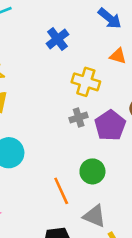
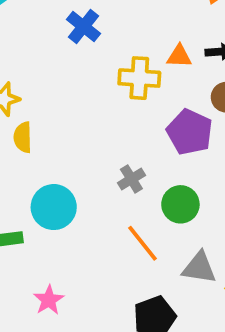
orange triangle: (118, 56) -> (179, 56), moved
gray cross: (79, 117) -> (131, 179), moved

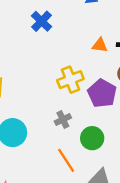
yellow cross: (139, 78) -> (70, 80), moved, turned -30

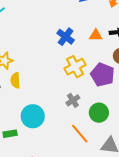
blue cross: (42, 21) -> (66, 37), moved

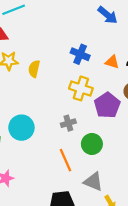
blue cross: (66, 37) -> (80, 54), turned -30
yellow cross: (75, 67) -> (81, 88), turned 30
yellow semicircle: (15, 80) -> (34, 69), moved

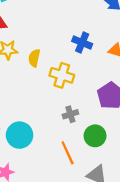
yellow cross: (81, 88) -> (62, 75), moved
cyan circle: (21, 128) -> (20, 135), moved

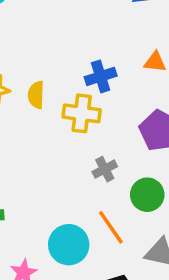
blue cross: (82, 43) -> (101, 76), moved, turned -30
cyan circle: (20, 135) -> (69, 245), moved

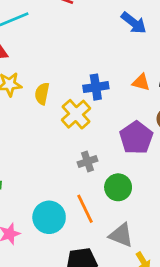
yellow cross: (82, 113) -> (76, 114), turned 32

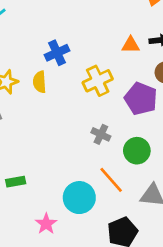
blue cross: (96, 87) -> (57, 53), moved
yellow cross: (76, 114) -> (98, 81), moved, turned 32
gray cross: (87, 162) -> (101, 134), turned -30

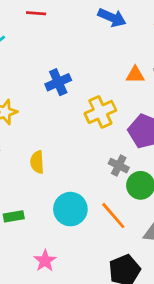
yellow semicircle: (40, 82) -> (37, 162), moved
gray cross: (101, 134) -> (119, 166), moved
cyan circle: (79, 198) -> (70, 209), moved

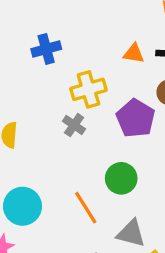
gray cross: (119, 166) -> (74, 125), moved
cyan circle: (70, 209) -> (22, 206), moved

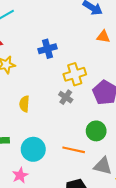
orange triangle: (134, 54) -> (103, 37), moved
orange line: (86, 208) -> (74, 150), turned -45

